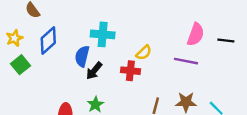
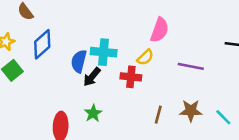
cyan cross: (103, 34) -> (104, 52), moved
pink semicircle: (196, 34) -> (160, 30), moved

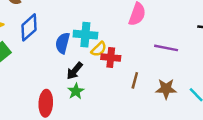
yellow semicircle: (145, 57) -> (99, 49), moved
black arrow: (92, 77) -> (75, 71), moved
brown line: (158, 115) -> (135, 80), moved

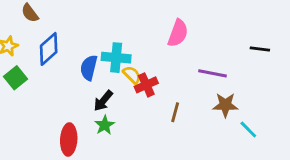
yellow semicircle: (99, 49) -> (132, 75), turned -91
red cross: (111, 58) -> (146, 85), turned -30
brown star: (166, 89) -> (225, 105), moved

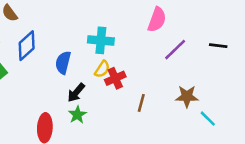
pink semicircle: (178, 33) -> (157, 20), moved
cyan cross: (116, 58) -> (101, 40), moved
purple line: (212, 73) -> (175, 50), moved, turned -55
yellow semicircle: (132, 75) -> (102, 69), turned 78

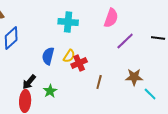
cyan cross: (101, 40) -> (68, 22), moved
blue semicircle: (63, 63) -> (48, 56), moved
black arrow: (76, 93) -> (29, 82), moved

